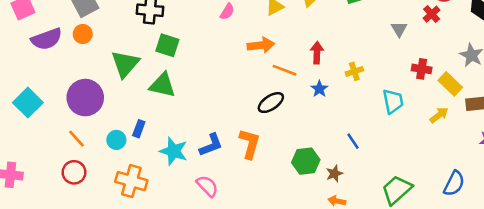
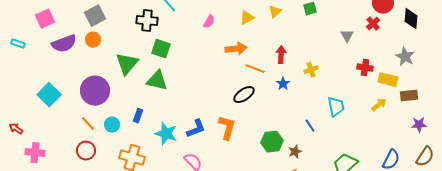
yellow rectangle: (450, 84) -> (388, 80), turned -30
cyan trapezoid: (393, 101) -> (336, 107), moved
cyan circle: (116, 140) -> (112, 125), moved

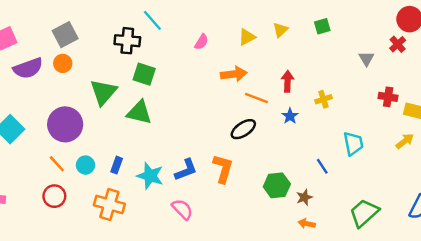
blue rectangle: (138, 116) -> (117, 165), moved

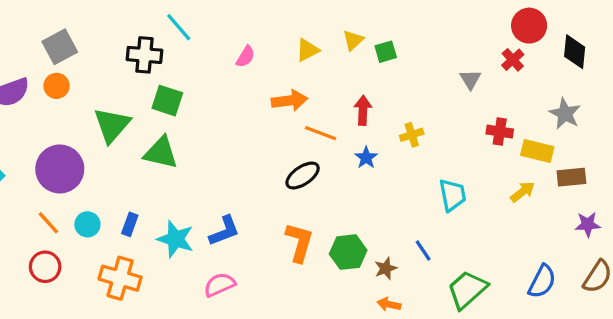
green square: (322, 26) -> (386, 52), moved
blue line: (322, 166) -> (423, 250), moved
orange L-shape: (223, 169) -> (299, 242), moved
pink semicircle: (182, 209) -> (219, 285), turned -70

